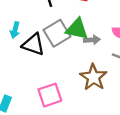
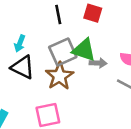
black triangle: (33, 44) -> (23, 67), moved
brown star: (93, 77) -> (59, 76), moved

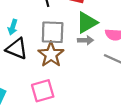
green triangle: (84, 50) -> (87, 22), moved, turned -45
gray square: (63, 52) -> (53, 32), turned 30

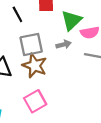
green triangle: (87, 22) -> (71, 20), moved

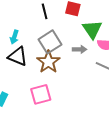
green triangle: (71, 20) -> (92, 29), turned -35
gray square: (31, 45) -> (50, 42), turned -35

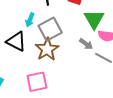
cyan arrow: (14, 37) -> (30, 20), moved
gray arrow: (80, 49) -> (86, 44), moved, turned 32

